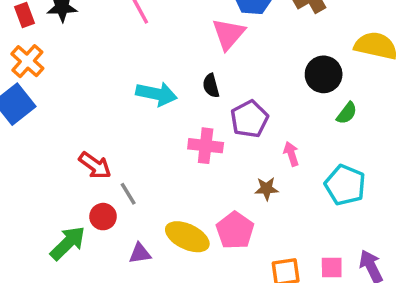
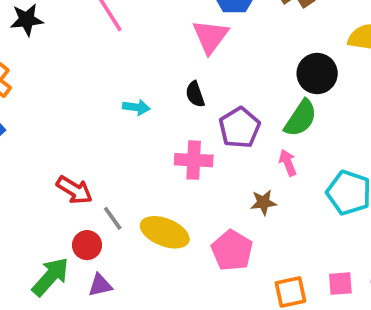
cyan arrow: (156, 94) -> (136, 107), size x0.6
green semicircle: (347, 113) -> (301, 118), moved, size x1.5
yellow ellipse: (187, 237) -> (165, 232), moved
purple triangle: (140, 253) -> (100, 285), moved

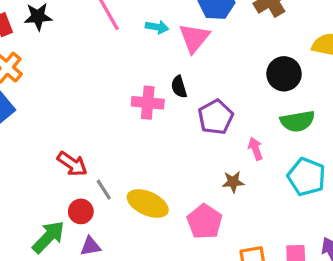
cyan arrow: (136, 107) -> (157, 27), moved
green semicircle: (301, 118) -> (297, 121), moved, turned 44
pink cross: (194, 160) -> (148, 103), moved

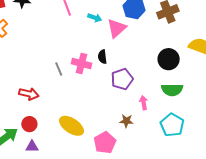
red arrow: (72, 164) -> (29, 94), turned -30
gray line: (104, 190) -> (59, 69), moved

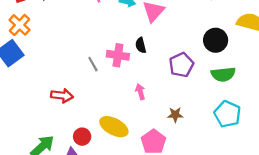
purple pentagon: (122, 79) -> (181, 65), moved
pink arrow: (144, 103) -> (140, 92), moved
red circle: (29, 124) -> (82, 137), moved

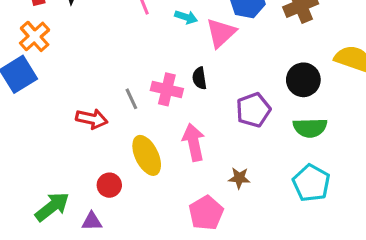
pink arrow: (140, 92) -> (194, 142), size x1.6
red arrow: (62, 96) -> (92, 119), moved
yellow ellipse: (114, 127) -> (147, 155), moved, turned 32
red circle: (82, 137) -> (109, 185), moved

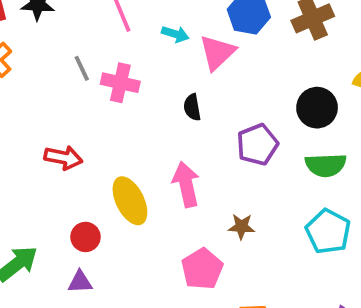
pink cross: (167, 89) -> (120, 83), moved
gray line: (131, 99) -> (82, 68), moved
purple triangle: (92, 221) -> (80, 282), moved

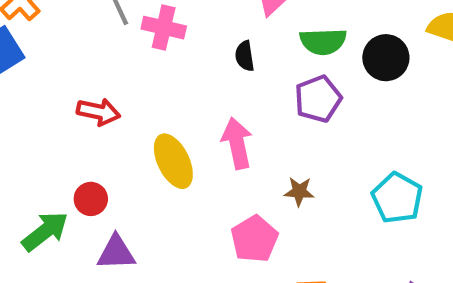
green semicircle: (326, 165) -> (323, 41), moved
red circle: (85, 237) -> (91, 199), moved
purple triangle: (80, 282) -> (116, 253), size x1.4

